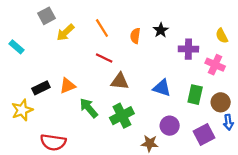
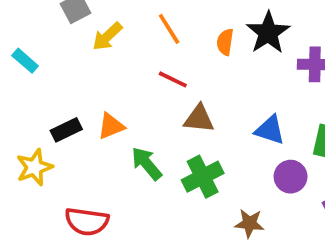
black star: (161, 30) -> (268, 33), size x1.6
purple circle: (170, 126) -> (291, 177), moved

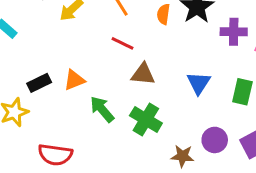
blue triangle: (270, 130) -> (199, 83), turned 45
green cross: (203, 177) -> (146, 119), turned -32
purple circle: (291, 177) -> (215, 140), moved

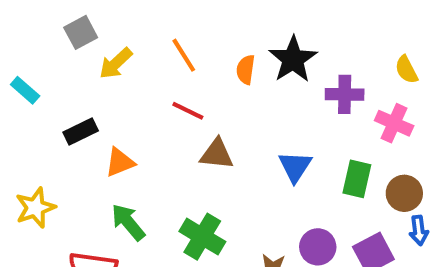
black rectangle: (39, 83) -> (81, 131), moved
green arrow: (102, 109) -> (128, 222), moved
green cross: (146, 119) -> (202, 237), moved

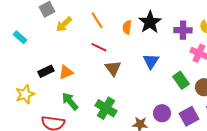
purple cross: (345, 94) -> (183, 30), moved
black rectangle: (81, 131) -> (46, 71), moved
brown triangle: (217, 154) -> (113, 68), turned 48
blue triangle: (295, 166) -> (151, 61), moved
green rectangle: (357, 179) -> (181, 80), turned -48

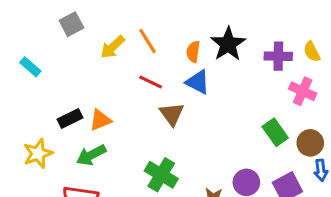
yellow arrow: (64, 24) -> (113, 47), moved
blue triangle: (151, 61) -> (198, 82), moved, turned -36
green arrow: (70, 101) -> (91, 155), moved, turned -78

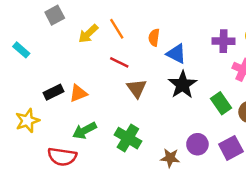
black star: (228, 44) -> (183, 85), moved
blue triangle: (198, 82) -> (176, 54), moved
green arrow: (91, 155) -> (84, 131), moved

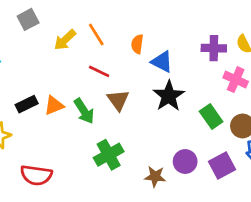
green arrow: (84, 131) -> (84, 111), moved, turned -95
green cross: (128, 138) -> (109, 155), turned 30

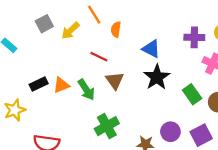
gray square: (28, 19) -> (44, 24), moved
orange line: (96, 34) -> (94, 15), moved
orange semicircle: (137, 44) -> (116, 29), moved

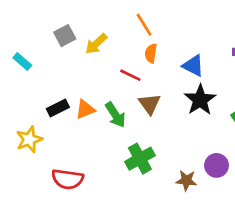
orange line: (94, 15) -> (144, 25), moved
orange semicircle: (116, 29) -> (151, 53), moved

